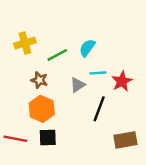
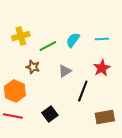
cyan line: (98, 73) -> (102, 39), moved
orange hexagon: (42, 109) -> (15, 91), moved
black square: (48, 138) -> (50, 114), moved, turned -35

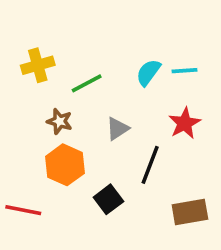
cyan semicircle: (73, 40) -> (148, 72), moved
orange hexagon: (15, 91) -> (65, 165), moved
black square: (50, 114) -> (108, 199), moved

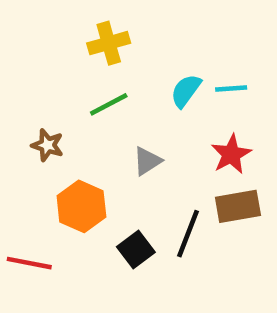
yellow cross: (38, 65) -> (109, 43), moved
brown star: (59, 121) -> (47, 145), moved
black line: (150, 165) -> (188, 234), moved
brown rectangle: (190, 212) -> (238, 206), moved

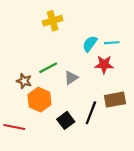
green line: (109, 104) -> (48, 68), moved
brown star: (47, 145) -> (24, 81), moved
red star: (231, 154) -> (104, 65), moved, turned 30

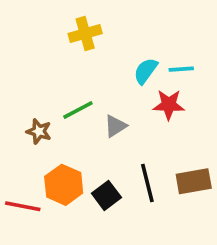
orange hexagon: (39, 100) -> (64, 185), moved
brown rectangle: (115, 100) -> (194, 181), moved
black line: (91, 113) -> (147, 183), turned -35

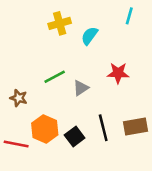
cyan line: (181, 69) -> (129, 16), moved, turned -70
cyan semicircle: (146, 71) -> (89, 36), moved
brown star: (39, 131) -> (19, 98), moved

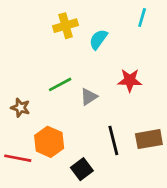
black square: (75, 136) -> (82, 169), moved

